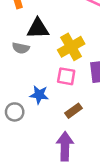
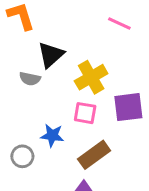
black triangle: (38, 28) -> (51, 55), turned -40
brown rectangle: (74, 111) -> (94, 155), size x1.5

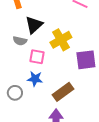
pink square: (85, 113) -> (37, 57), moved

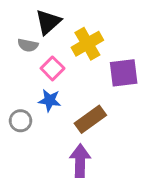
pink square: (37, 57) -> (52, 68), turned 35

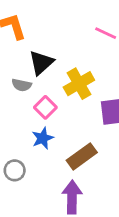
blue star: (50, 100) -> (43, 138), turned -30
gray circle: (21, 121) -> (15, 170), moved

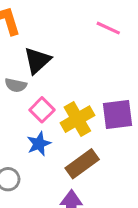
yellow cross: (79, 84) -> (77, 119), moved

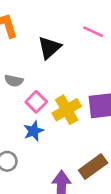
black triangle: (37, 60) -> (49, 48), moved
brown rectangle: (82, 164) -> (93, 167), moved

